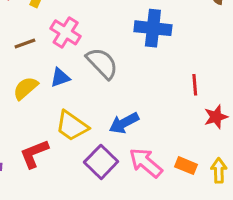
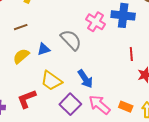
blue cross: (153, 28) -> (123, 15), moved
pink cross: (66, 32) -> (96, 22), moved
blue arrow: (124, 123) -> (85, 79), turned -96

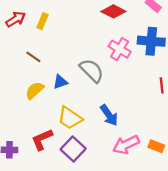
brown line: (21, 27) -> (33, 57), turned 56
purple square: (70, 104) -> (73, 149), moved
pink arrow: (99, 105) -> (126, 145), turned -65

